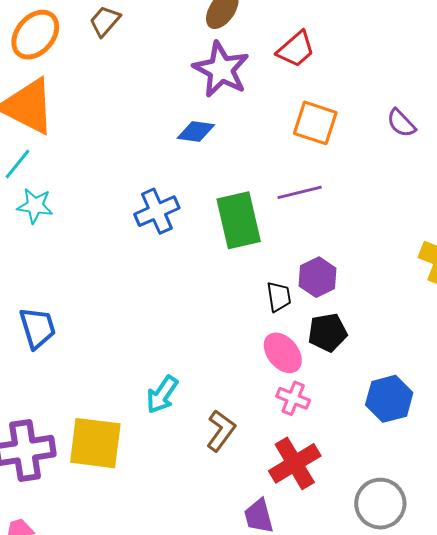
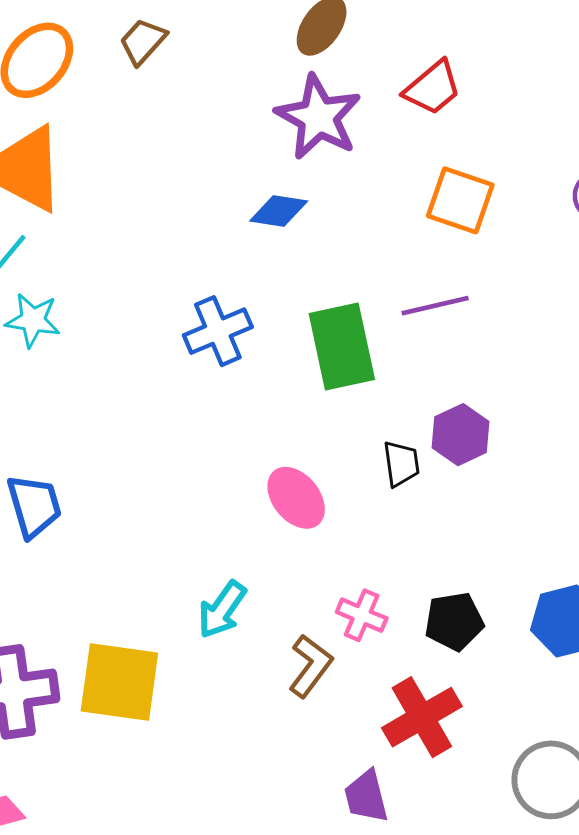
black pentagon: (328, 332) -> (454, 621), moved
pink ellipse: (283, 353) -> (296, 498), moved
pink cross: (293, 398) -> (362, 615), moved

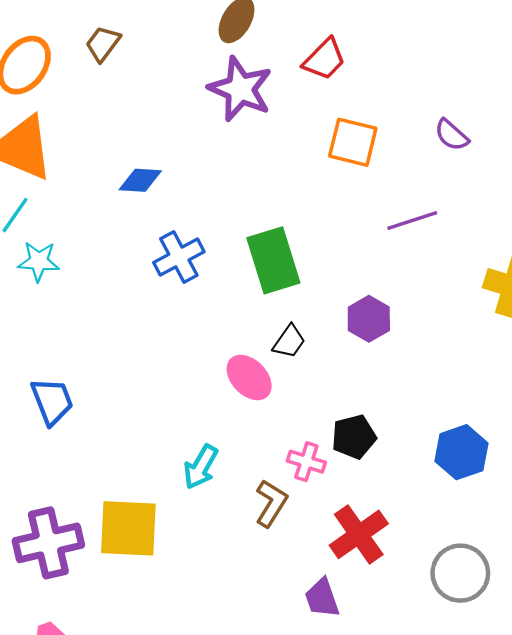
blue diamond: (279, 211) -> (140, 180), moved
purple line: (435, 306) -> (412, 220), moved
black trapezoid: (401, 464) -> (289, 341), moved, turned 48
black pentagon: (454, 621) -> (354, 437), moved

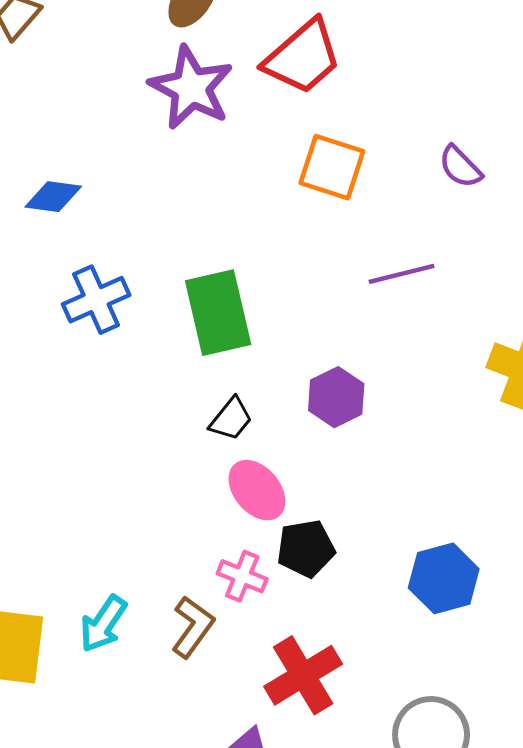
red trapezoid: (324, 59) -> (303, 57), size x1.4
pink ellipse: (249, 378) -> (257, 490), moved
cyan arrow: (201, 467) -> (103, 624), moved

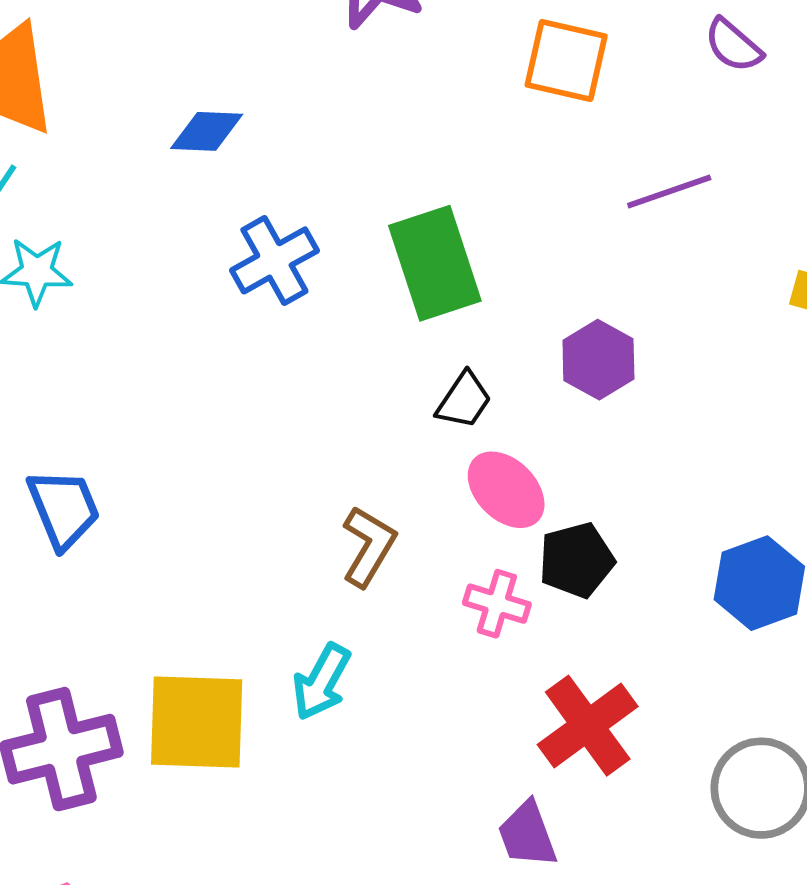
brown L-shape: (193, 627) -> (369, 546), moved

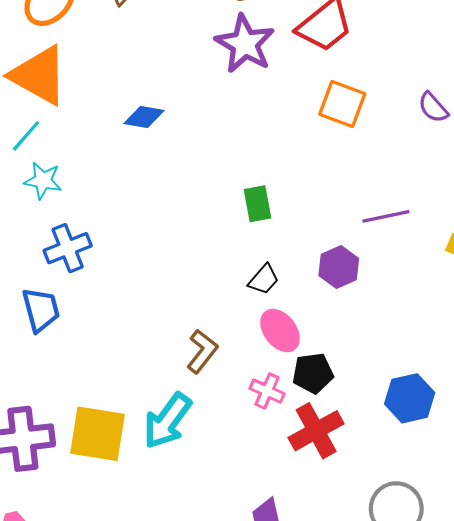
purple line: (669, 192) -> (386, 216), moved
blue cross: (274, 260) -> (68, 248), moved
green rectangle: (435, 263) -> (257, 204), size x0.6
cyan arrow: (321, 682) -> (167, 421), size x1.4
red cross: (588, 726) -> (316, 431), moved

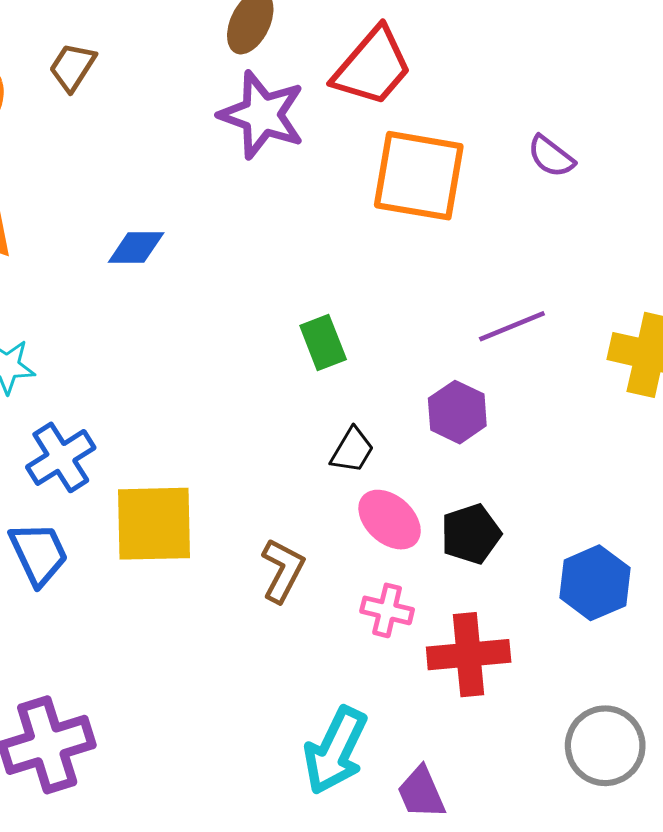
orange square: (342, 104) -> (419, 176), size x1.4
black pentagon: (313, 373) -> (471, 534), moved
cyan arrow: (167, 421) -> (335, 751), moved
red cross: (316, 431) -> (469, 655), turned 34
yellow square: (97, 434) -> (154, 524), moved

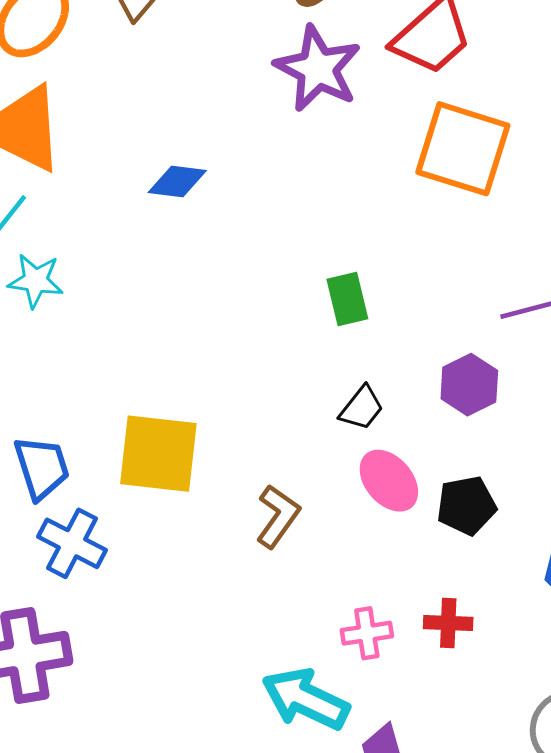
blue cross: (61, 457) -> (72, 543), moved, turned -38
pink cross: (387, 610) -> (367, 633), moved, turned -30
red cross: (469, 655) -> (448, 623), size x0.6
cyan arrow: (335, 751) -> (305, 699), turned 82

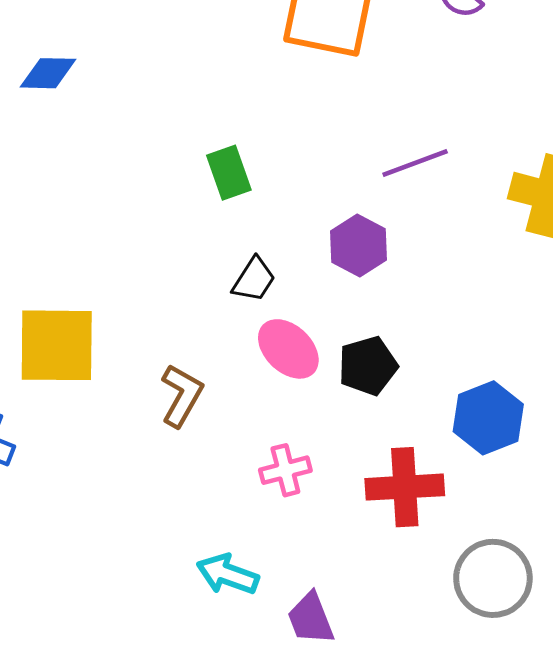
red cross: (448, 623) -> (405, 487), moved, size x1.6
pink cross: (367, 633) -> (285, 470), moved
cyan arrow: (305, 699) -> (228, 574), size x0.7

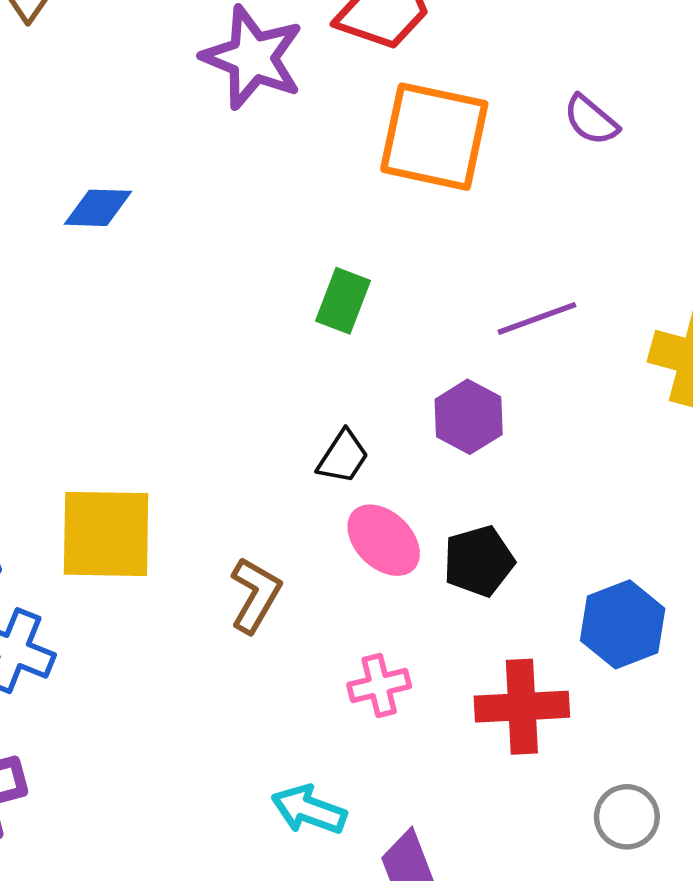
green rectangle: (229, 173) -> (343, 301), moved, turned 40
gray circle: (493, 578) -> (627, 817), size x0.7

